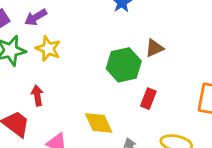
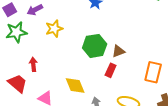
brown triangle: (154, 48) -> (118, 51), moved
yellow star: (48, 49) -> (54, 29), moved, turned 30

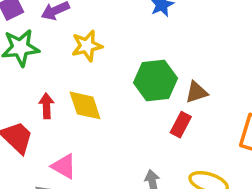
yellow diamond: (75, 86) -> (85, 105), moved

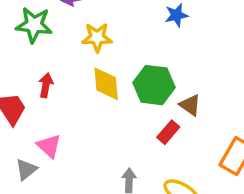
brown triangle: (197, 92) -> (190, 105), turned 40
yellow diamond: (85, 105) -> (106, 84), moved

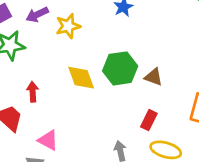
yellow star: (97, 37) -> (68, 26), moved
red rectangle: (168, 132) -> (149, 120), moved

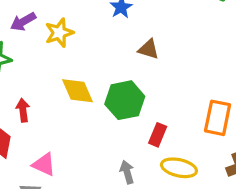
green hexagon: (120, 68) -> (125, 100), moved
brown triangle: (154, 77) -> (149, 49), moved

